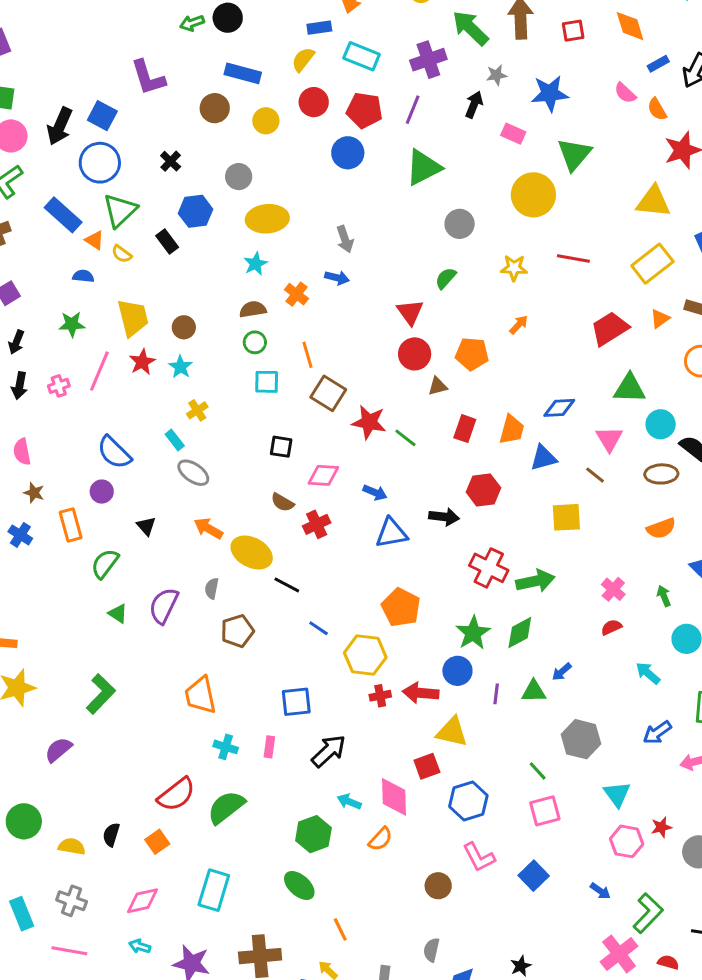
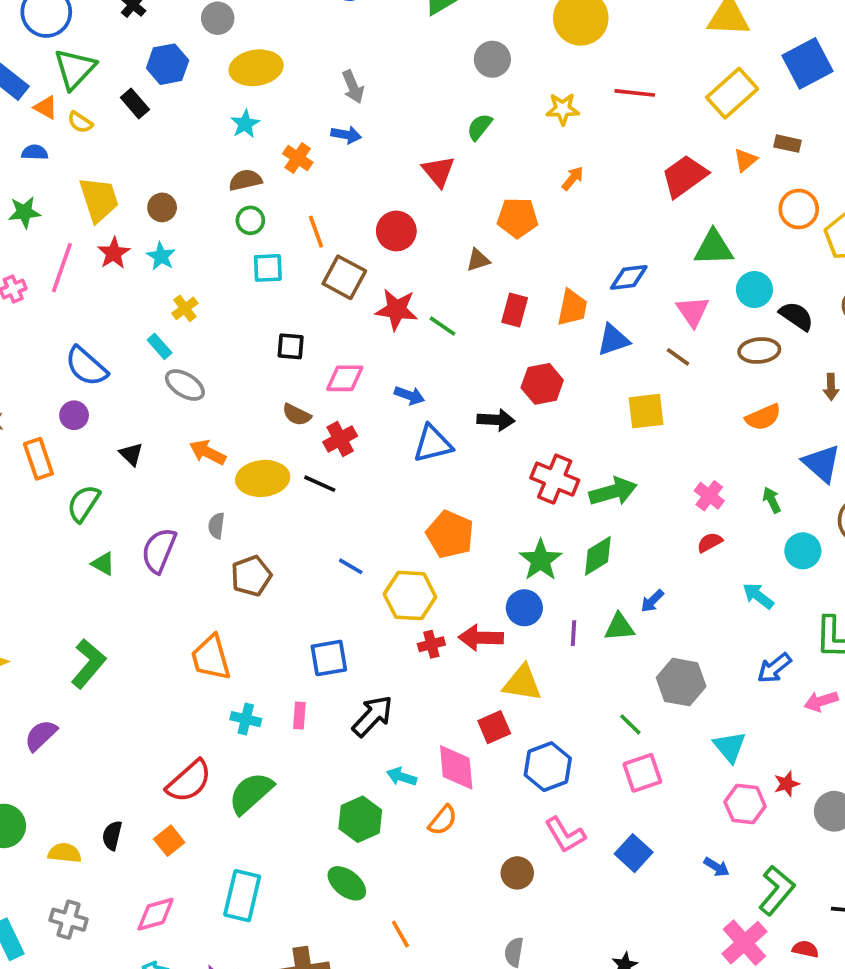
red circle: (415, 354) -> (396, 231), moved
yellow ellipse: (252, 552) -> (263, 478), turned -30
black line: (287, 585) -> (320, 484), moved

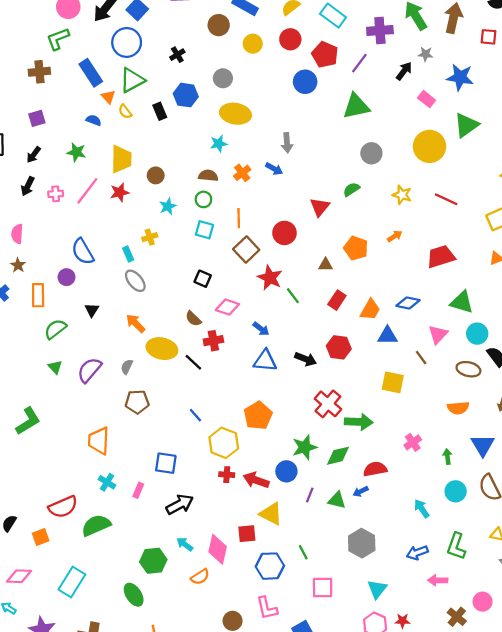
red trapezoid: (685, 176) -> (441, 257), moved
cyan star: (161, 256) -> (168, 206), moved
red semicircle: (710, 542) -> (375, 469), moved, size x1.5
green line: (630, 724) -> (303, 552), moved

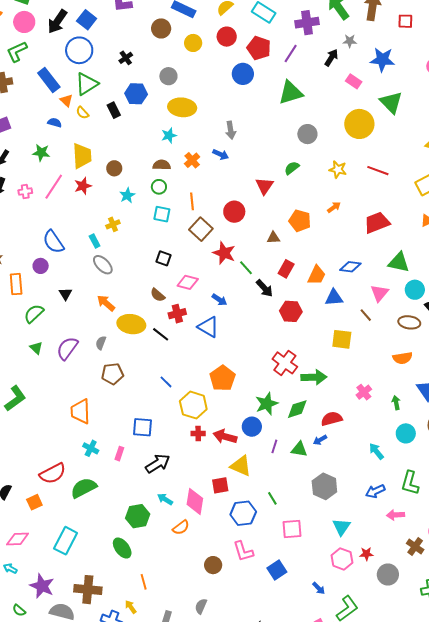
green triangle: (466, 125) -> (391, 102), turned -35
black arrow: (306, 359) -> (264, 288), moved, turned 30
blue triangle: (265, 361) -> (208, 327), moved, turned 30

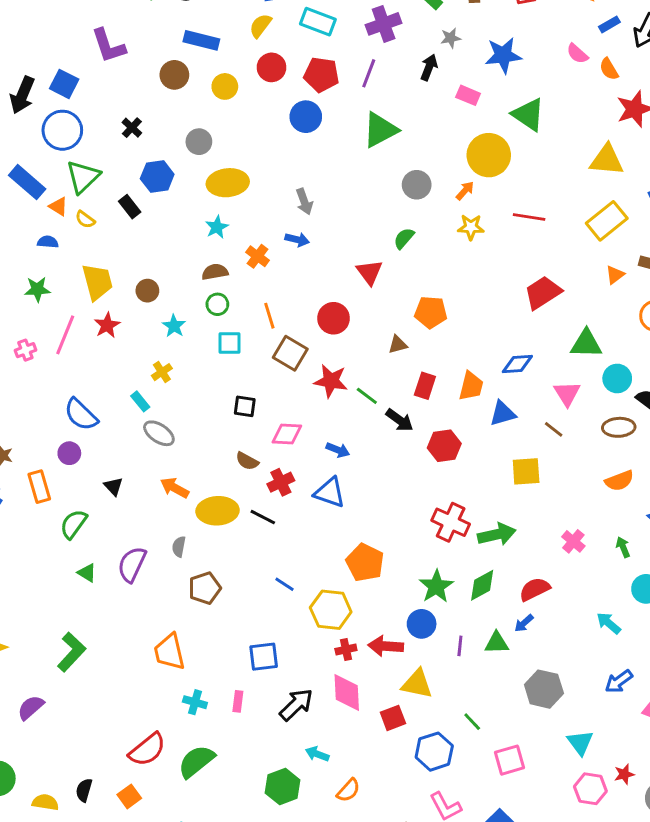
orange arrow: (334, 207) -> (465, 191), moved
pink diamond: (195, 501) -> (347, 692), moved

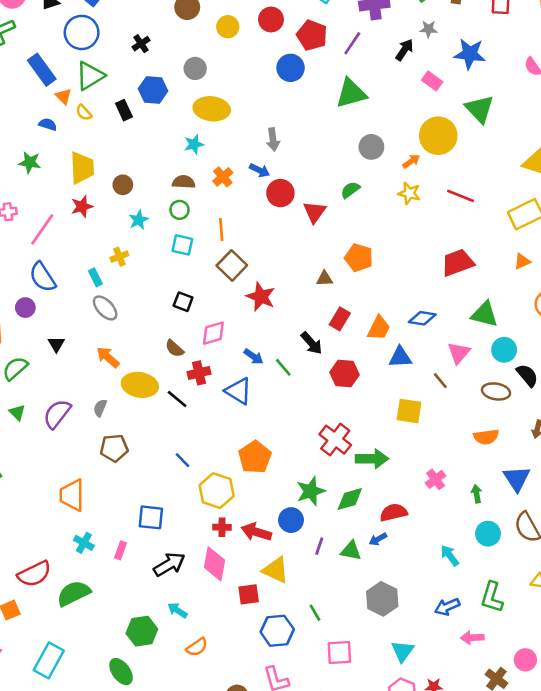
red circle: (334, 318) -> (280, 193), moved
pink line: (65, 335) -> (42, 229), moved
green line: (367, 396) -> (283, 367), moved
pink diamond: (287, 434) -> (213, 333), turned -32

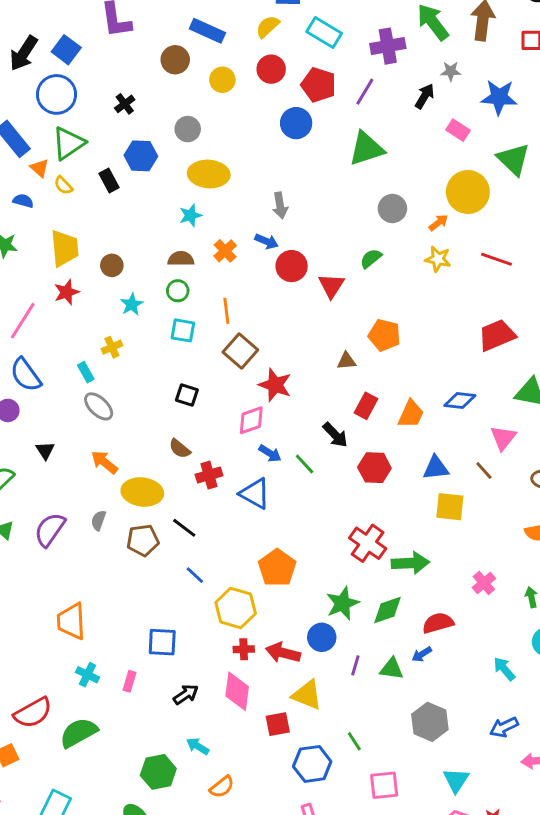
pink diamond: (213, 333) -> (251, 420), moved
blue triangle: (400, 357) -> (436, 468), moved
black line: (177, 399) -> (184, 528), moved
brown pentagon: (114, 448) -> (143, 540), moved
black arrow: (169, 564) -> (186, 694), size x0.7

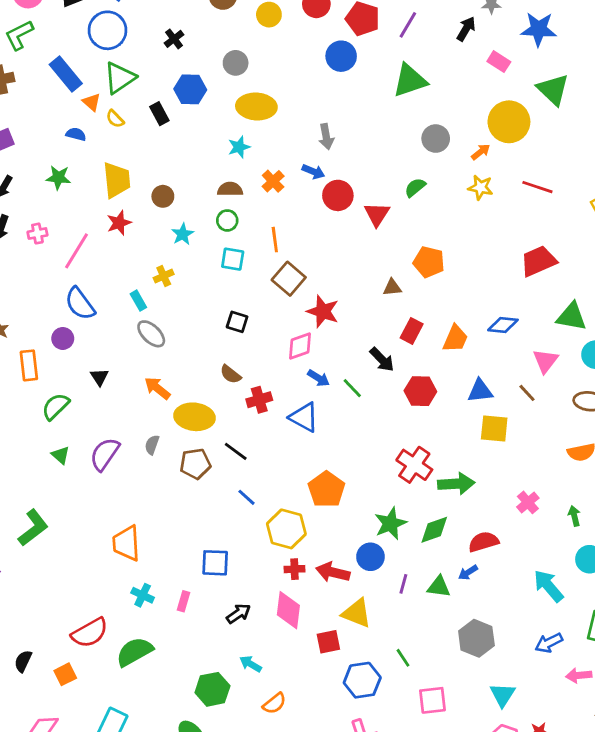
cyan arrow: (504, 669) -> (548, 586), size x1.4

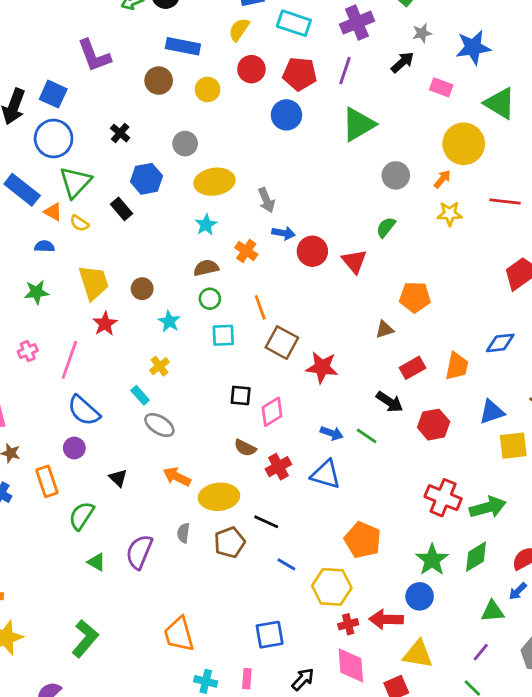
black arrow: (466, 29) -> (402, 62), turned 30
gray arrow: (326, 137) -> (266, 200), moved
red rectangle: (412, 331) -> (413, 368), turned 45
pink diamond: (300, 346) -> (272, 412), moved
purple line: (403, 584) -> (481, 652), moved, turned 36

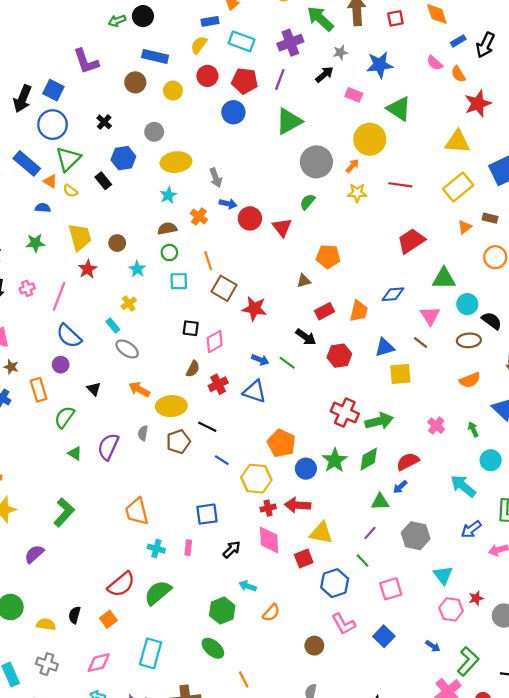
gray circle: (396, 175) -> (316, 162), size x1.5
brown semicircle: (245, 448) -> (193, 369), turned -91
blue circle: (420, 596) -> (306, 469), moved

